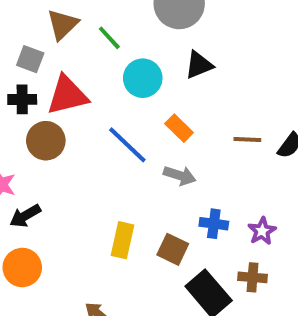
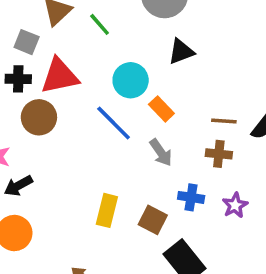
cyan circle: (143, 78) -> (131, 80), moved
gray arrow: (180, 176) -> (161, 152), turned 36
brown cross: (253, 277) -> (219, 154), moved

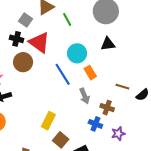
red triangle: (60, 76) -> (39, 42), turned 35
brown cross: (219, 154) -> (107, 108), moved
brown square: (153, 220) -> (61, 140), moved

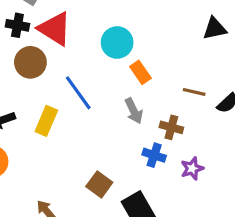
black triangle: (108, 44) -> (215, 29), moved
blue line: (63, 74) -> (78, 93), moved
yellow rectangle: (48, 121) -> (46, 121), moved

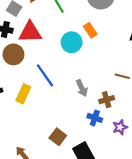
red triangle: (55, 29) -> (30, 32), turned -35
orange rectangle: (140, 72) -> (90, 30), moved
brown cross: (171, 127) -> (107, 100), turned -32

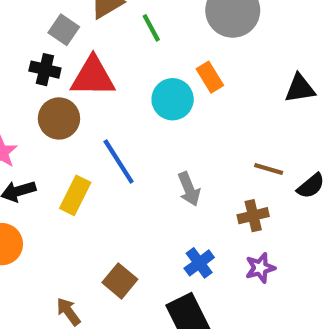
brown cross: (107, 100) -> (253, 216), moved
blue cross: (95, 118) -> (199, 263), moved, turned 32
brown square: (58, 137) -> (120, 281), moved

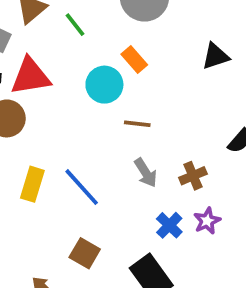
blue line: (119, 161) -> (82, 187), moved
brown line: (269, 169) -> (137, 124), moved
gray arrow: (189, 189) -> (146, 173), moved
blue cross: (199, 263) -> (169, 225), moved

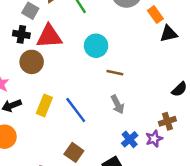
orange rectangle: (134, 59) -> (155, 15), moved
brown cross: (193, 176) -> (167, 121), moved

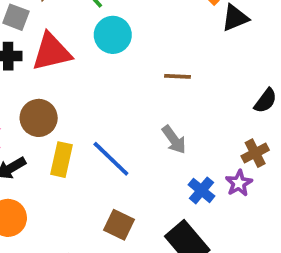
cyan circle: (96, 46) -> (113, 35), moved
brown circle: (32, 62) -> (39, 118), moved
brown line: (115, 73) -> (178, 76), moved

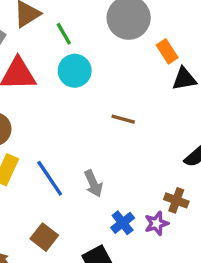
gray arrow: (174, 140) -> (93, 184), moved
brown cross: (255, 153) -> (176, 200), turned 35

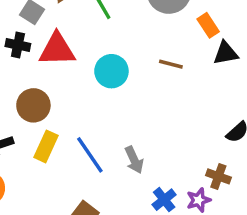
cyan circle: (75, 71) -> (111, 71), moved
brown line: (123, 119) -> (171, 64), moved

